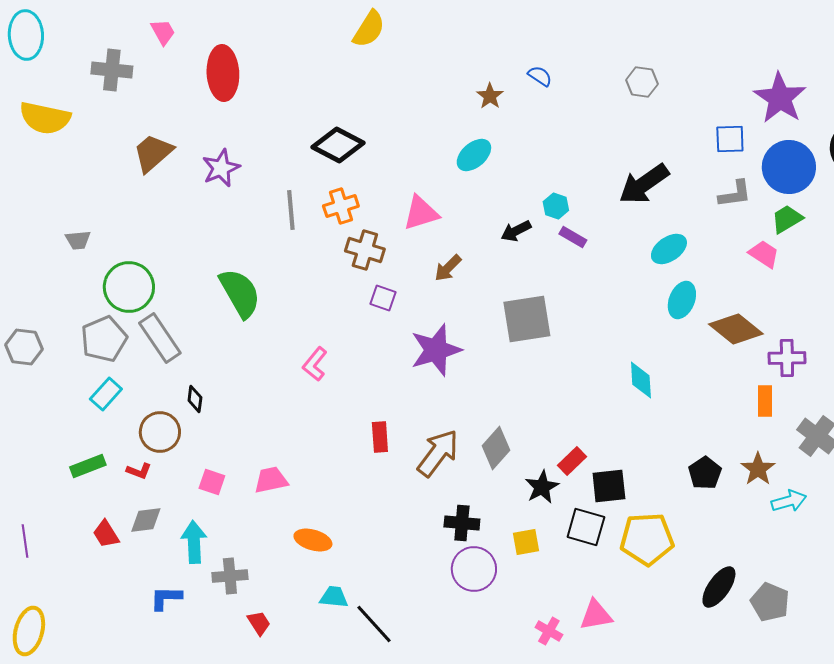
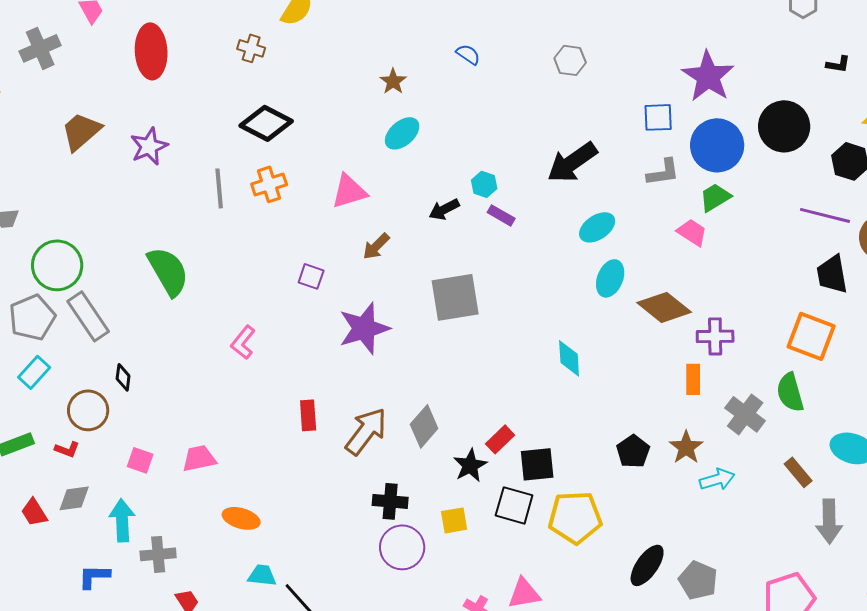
gray cross: (112, 70) -> (40, 48), turned -30
brown star: (490, 96) -> (393, 81), moved
brown cross: (365, 250) -> (251, 48), moved, size x0.7

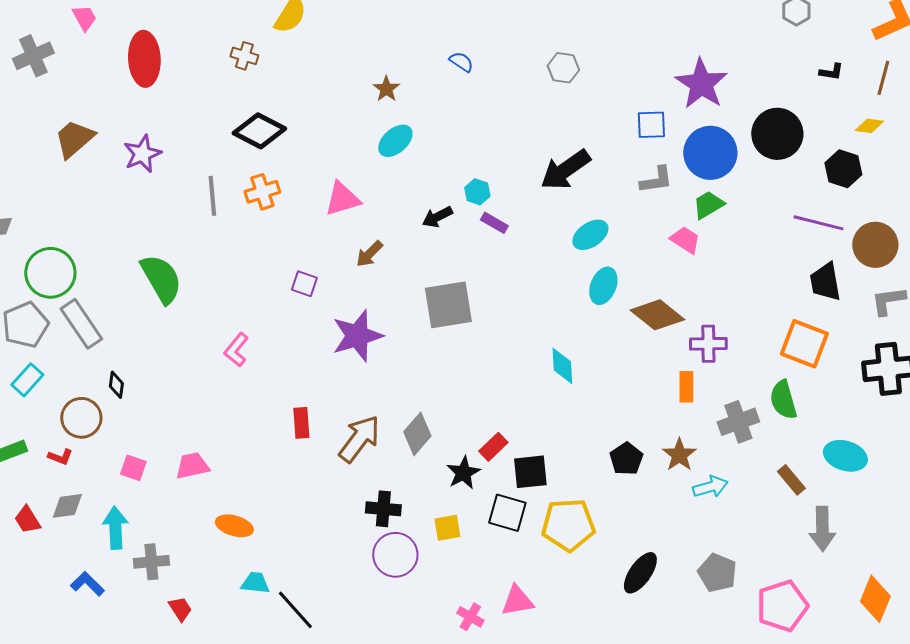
gray cross: (745, 414) -> (738, 422), turned 33
blue L-shape: (94, 576) -> (87, 584), turned 44
gray pentagon: (698, 580) -> (717, 573), moved

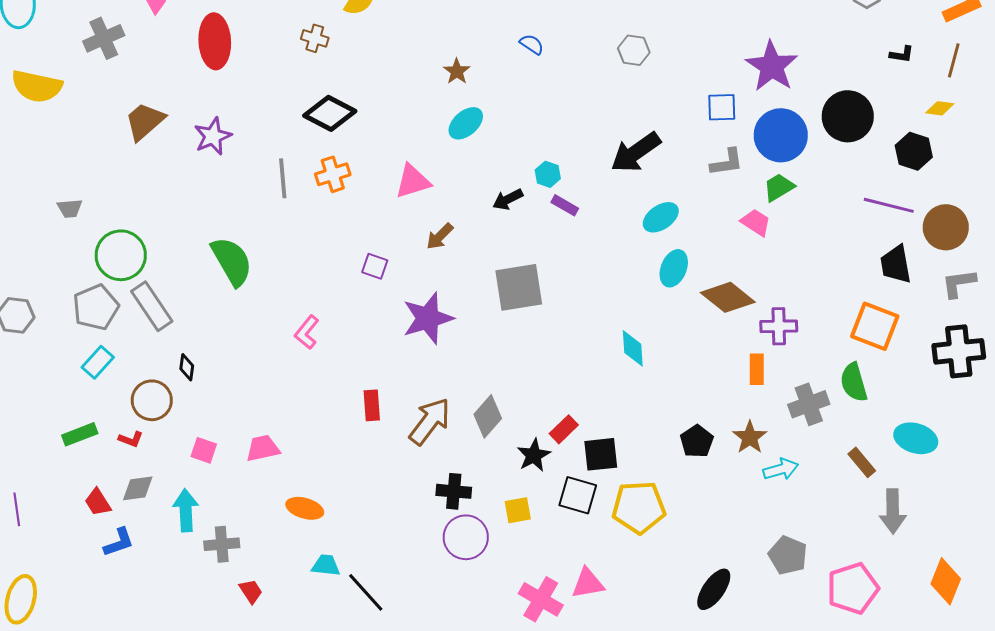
black ellipse: (640, 573) -> (714, 589), moved
blue L-shape: (87, 584) -> (119, 542), moved, turned 116
pink cross: (470, 617) -> (541, 599), size x1.6

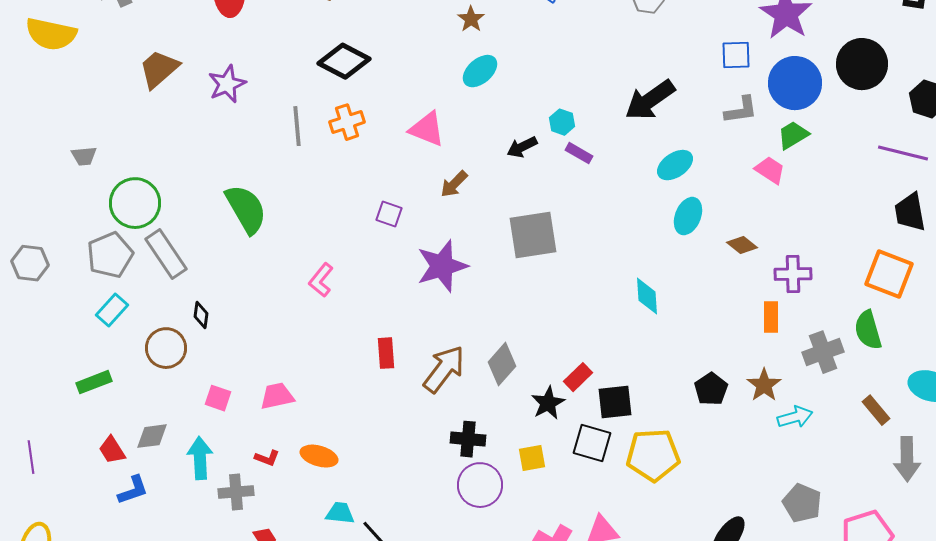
pink triangle: (413, 181) -> (427, 129), turned 39
brown diamond: (728, 297) -> (742, 245), size x0.6
red L-shape: (131, 439) -> (267, 458), moved

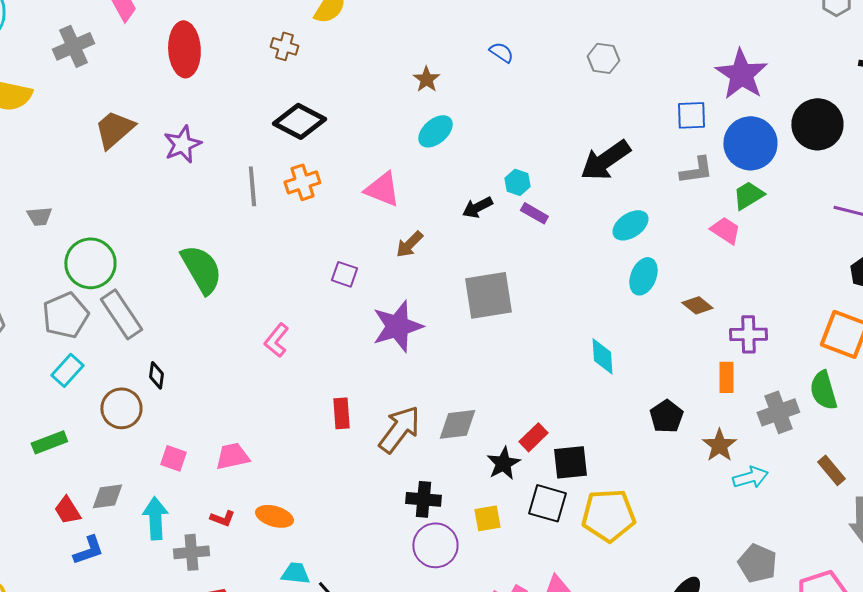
gray diamond: (502, 364) -> (457, 424), turned 42
black pentagon: (711, 389) -> (666, 416), moved

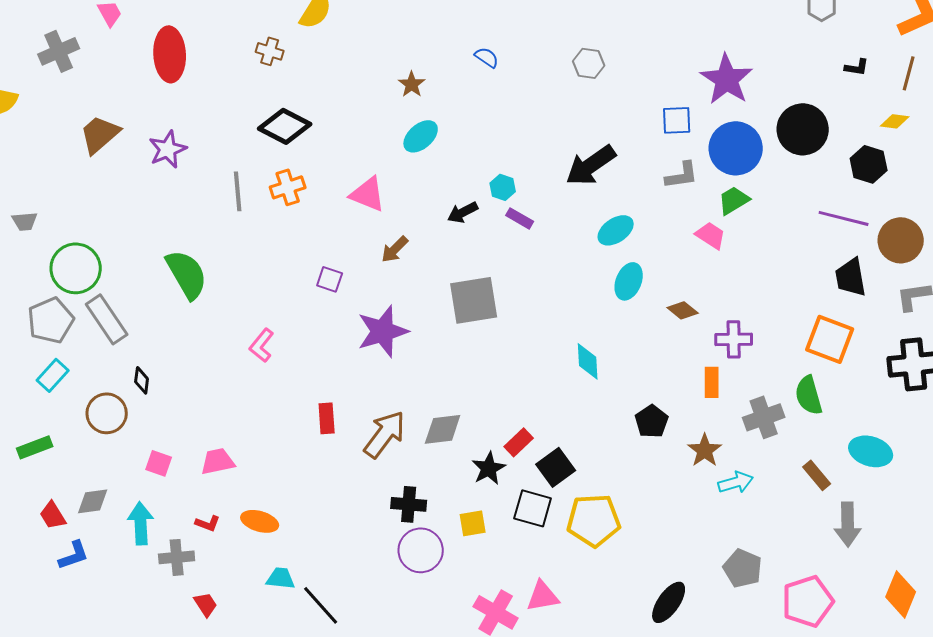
black square: (570, 462) -> (556, 467), turned -30

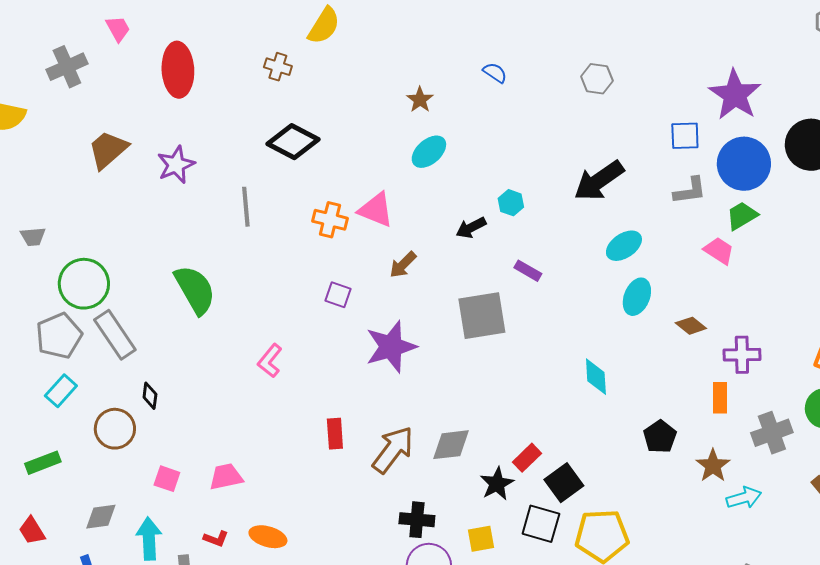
orange cross: (288, 187) -> (330, 220), moved, turned 32
purple rectangle: (520, 218) -> (528, 271), moved
red trapezoid: (53, 515) -> (32, 531), moved

